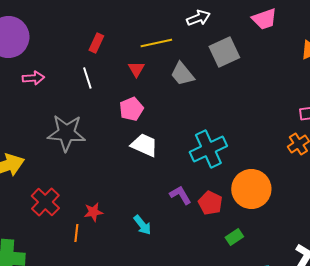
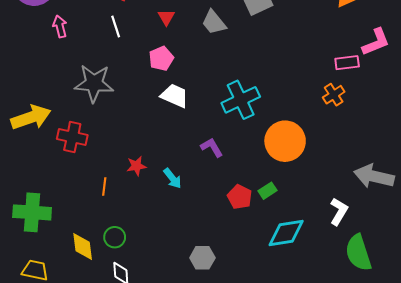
pink arrow: (33, 78) -> (60, 26), turned -100
red cross: (45, 202) -> (72, 137), moved, turned -32
red pentagon: (210, 203) -> (240, 197), moved
red star: (93, 212) -> (136, 166), moved

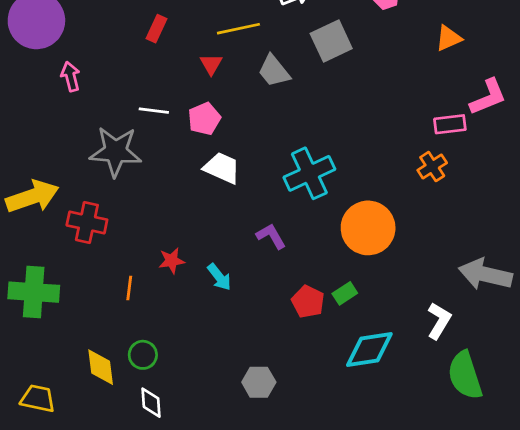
white line: (116, 26) -> (154, 111), moved, turned -65
green cross: (32, 212) -> (34, 292), moved

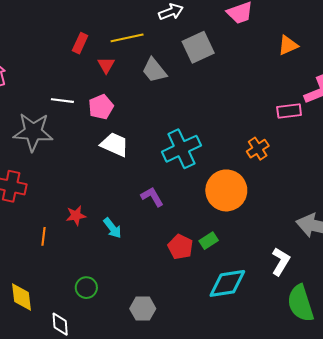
red rectangle: (157, 29) -> (80, 43), moved
orange cross: (432, 167) -> (258, 149), moved
green circle: (143, 355) -> (86, 288), moved

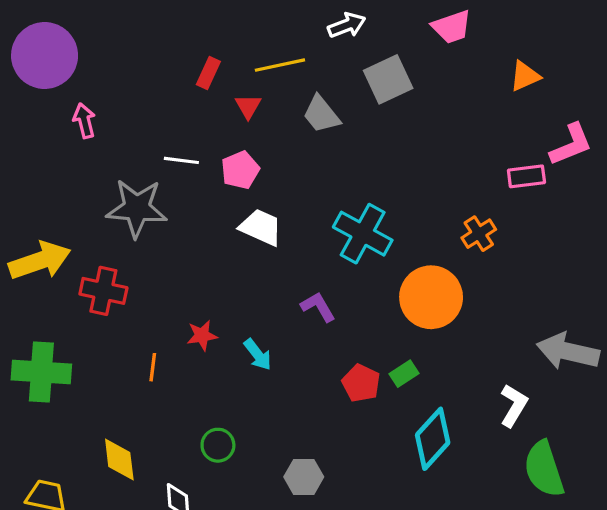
cyan cross: (181, 149) -> (363, 234), turned -36
cyan diamond: (227, 283) -> (433, 439), turned -39

